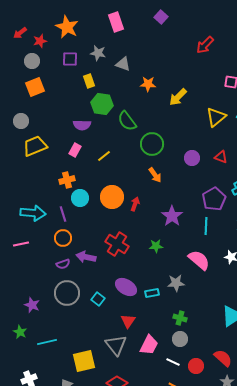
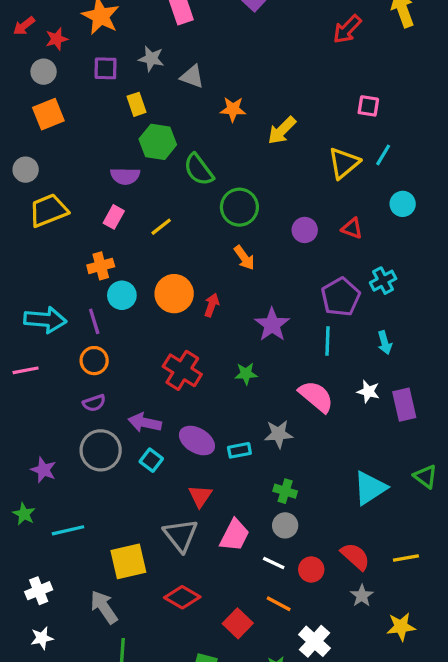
red arrow: (205, 45) -> (347, 29), moved
purple arrow: (86, 257) -> (145, 423), moved

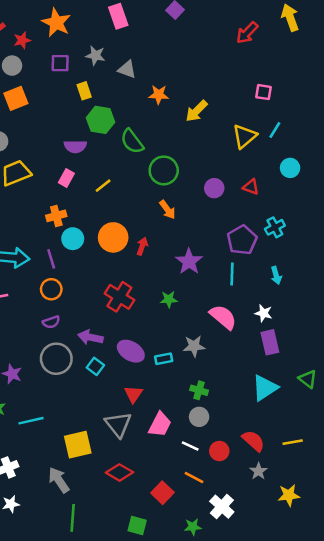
purple rectangle: (404, 405) -> (270, 342), moved

